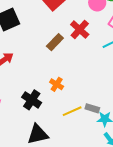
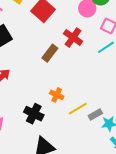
gray rectangle: (92, 108) -> (95, 115), turned -40
yellow line: (72, 111) -> (78, 109), moved

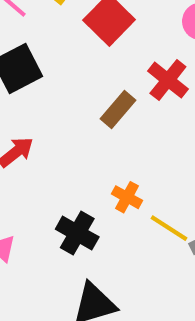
yellow line: (78, 109) -> (169, 228), turned 60

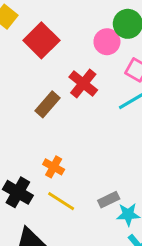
yellow line: (169, 228) -> (61, 201), moved

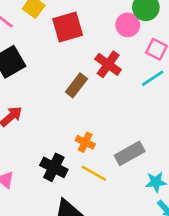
red square: (41, 40) -> (68, 27), turned 32
gray rectangle: (109, 200) -> (130, 153), moved, size x1.5

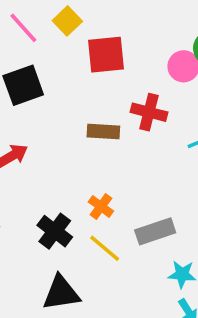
red cross: (108, 64) -> (149, 112), turned -32
brown rectangle: (76, 85) -> (103, 131), turned 45

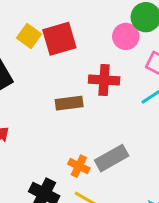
yellow square: (67, 21) -> (29, 36), moved
gray rectangle: (155, 231) -> (112, 158), moved

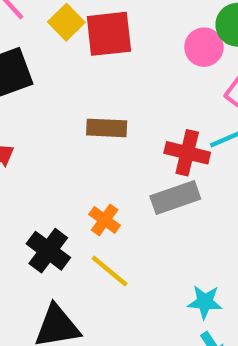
red cross: (104, 80) -> (187, 153), moved
gray rectangle: (112, 158) -> (175, 197), moved

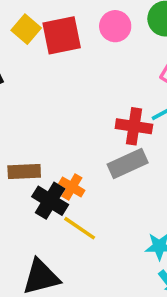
pink circle: (204, 47) -> (115, 26), moved
brown rectangle: (107, 128) -> (24, 172), moved
black cross: (48, 251) -> (50, 201), moved

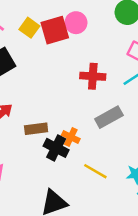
pink circle: (115, 26) -> (76, 23), moved
red cross: (134, 126) -> (93, 76), moved
yellow line: (80, 228) -> (95, 171), moved

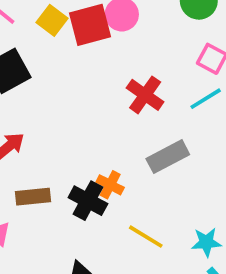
red cross: (93, 76) -> (145, 95), turned 30
brown rectangle: (36, 129) -> (33, 197), moved

